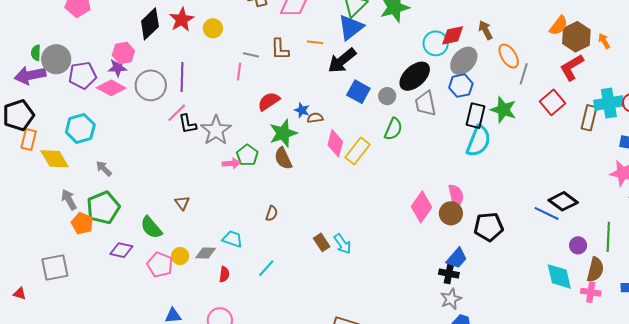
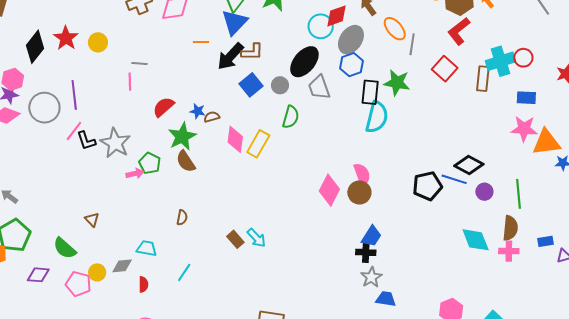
brown L-shape: (280, 49) -> (252, 52), moved, turned -80
blue square: (358, 92) -> (251, 85), turned 30
black pentagon: (489, 227) -> (427, 186), moved
purple circle: (578, 245) -> (484, 192), moved

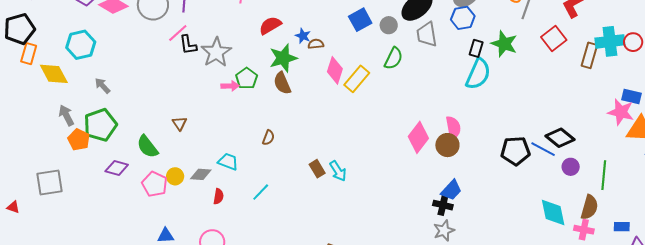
black rectangle: (370, 92) -> (476, 48), size x0.7
blue rectangle: (526, 98) -> (631, 97), moved

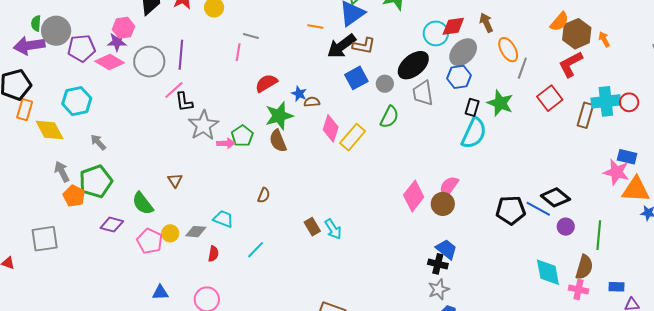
gray star: (216, 52) -> (203, 125), moved
pink semicircle: (453, 128) -> (449, 187), turned -135
blue trapezoid: (451, 190) -> (446, 249), turned -95

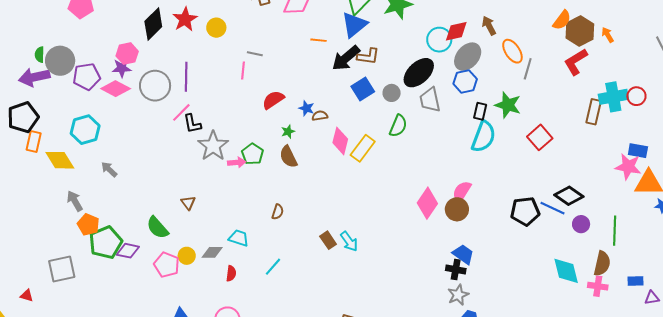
red square: (550, 98) -> (540, 137), moved
green star: (279, 116) -> (288, 132), size x0.5
green pentagon: (96, 181) -> (106, 242), moved

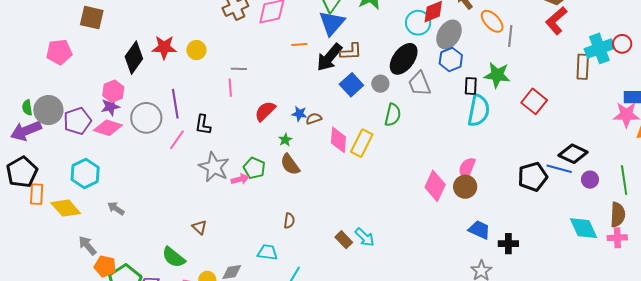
red star: (185, 19) -> (164, 47), turned -30
black L-shape: (192, 124) -> (203, 125), moved, turned 30
cyan trapezoid: (239, 238) -> (267, 252), moved
black cross: (456, 269) -> (508, 244), moved

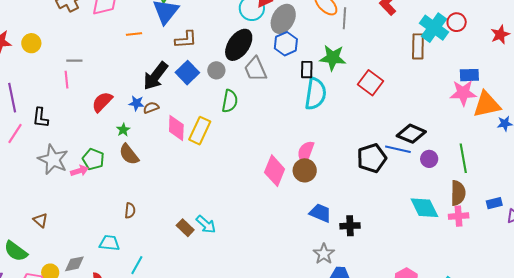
cyan cross: (599, 48) -> (434, 28), turned -32
black arrow: (329, 57) -> (156, 76), moved

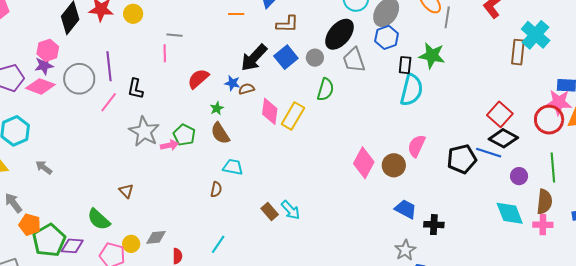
red circle: (457, 22) -> (549, 120), moved, size x1.5
red square: (371, 83) -> (500, 114), moved
pink semicircle: (306, 152) -> (416, 146), moved
purple circle: (429, 159) -> (519, 176), moved
cyan trapezoid: (109, 243) -> (233, 167), moved

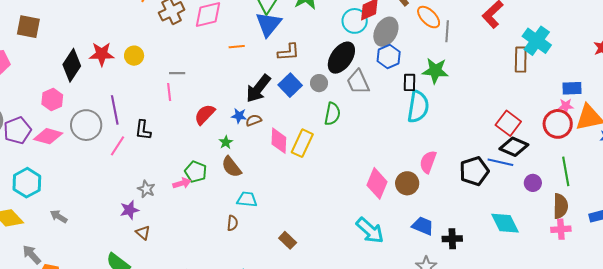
purple star: (44, 65) -> (129, 210), moved
pink star: (559, 102) -> (566, 106), size x0.6
gray star: (144, 132) -> (146, 189), moved, size x0.6
cyan arrow: (291, 210) -> (370, 230), moved, size x1.4
cyan diamond: (510, 213) -> (505, 223), moved

